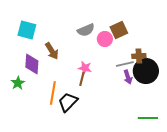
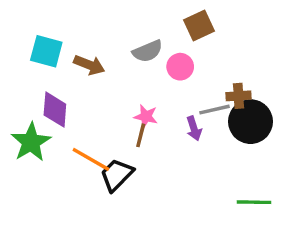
brown square: (119, 30) -> (199, 25), moved
brown arrow: (52, 51) -> (89, 65), moved, turned -36
purple arrow: (128, 77) -> (194, 128), moved
green star: (18, 83) -> (31, 142), size x1.6
orange line: (53, 93) -> (91, 159), turned -70

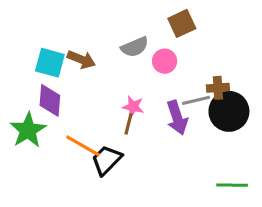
cyan square: (46, 51) -> (50, 63), moved
purple arrow: (194, 128) -> (177, 118), size x1.5

